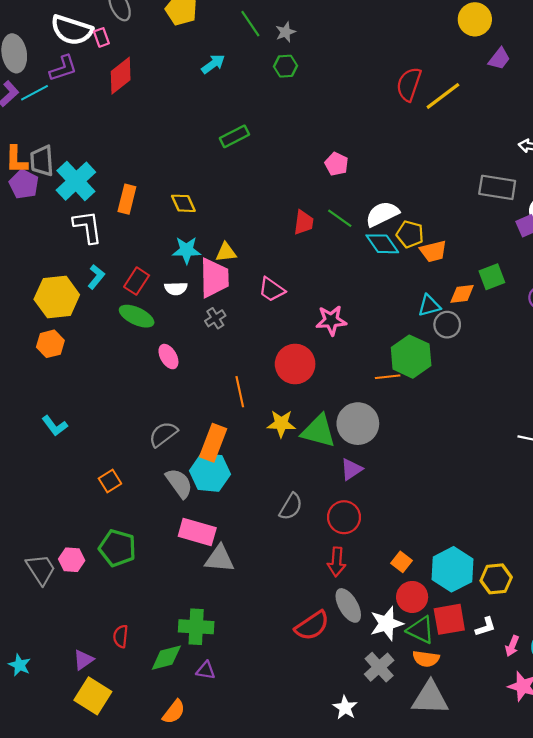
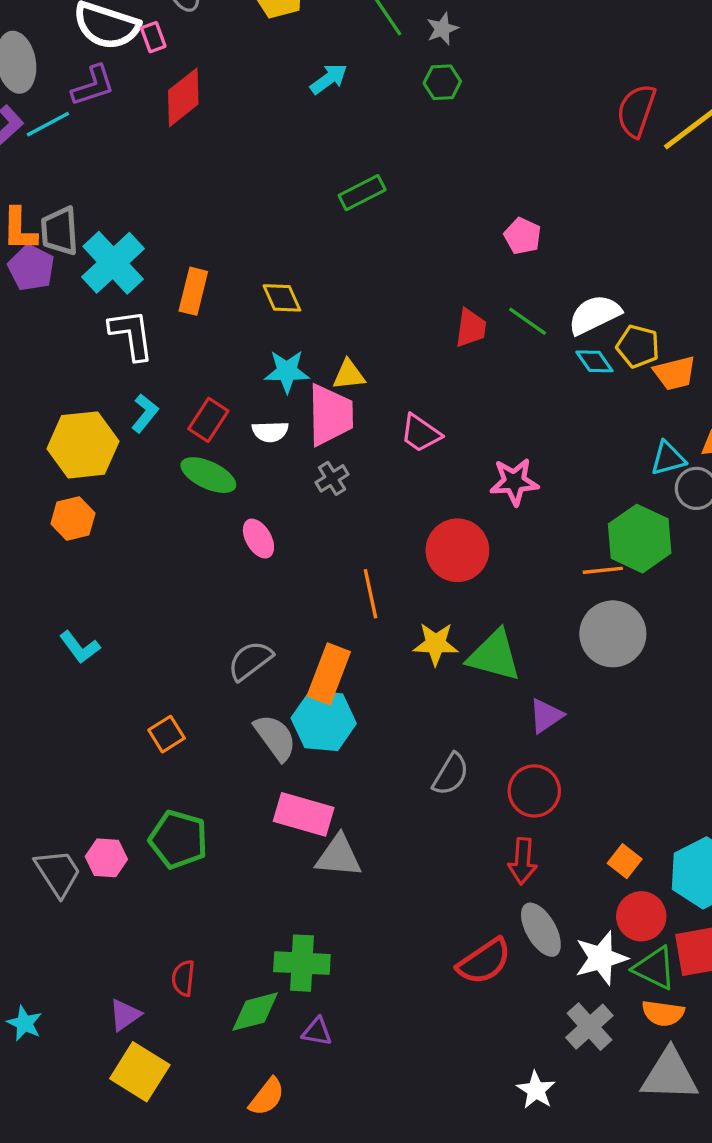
cyan diamond: (382, 244) -> (594, 361), size x0.7
gray circle: (358, 424) -> (613, 634), moved

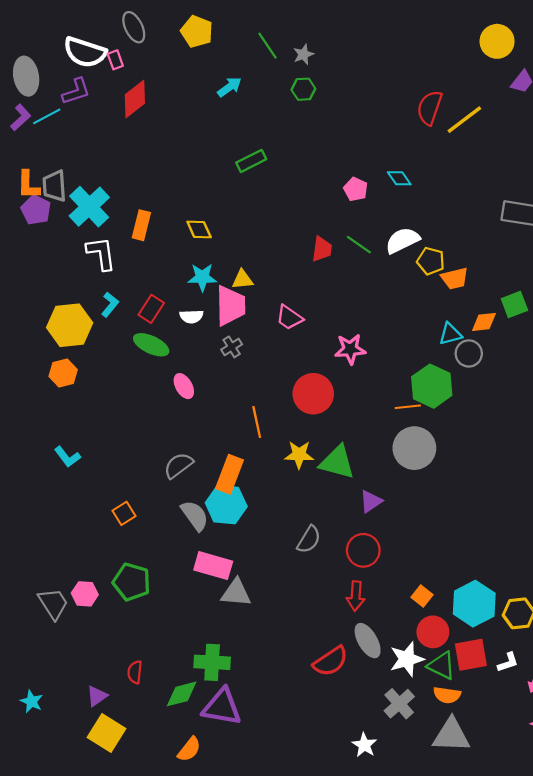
cyan diamond: (594, 361) -> (399, 178), moved
purple triangle: (317, 1032) -> (222, 707), size x2.0

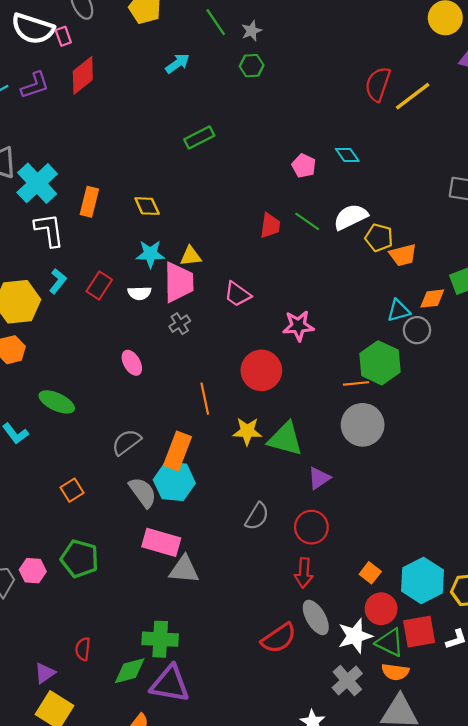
purple L-shape: (76, 91) -> (35, 85), moved
green ellipse: (151, 345) -> (57, 402), moved

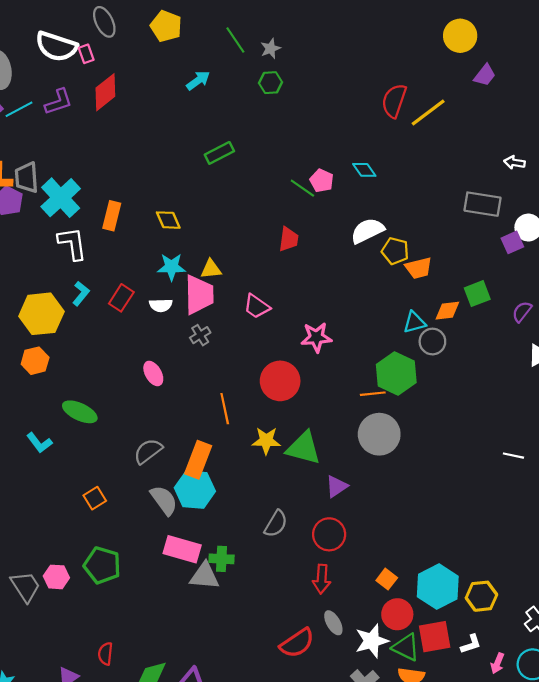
green line: (307, 221) -> (302, 188), moved
gray ellipse: (316, 617) -> (333, 623), size x0.7
green cross: (160, 639) -> (222, 559), moved, size x0.7

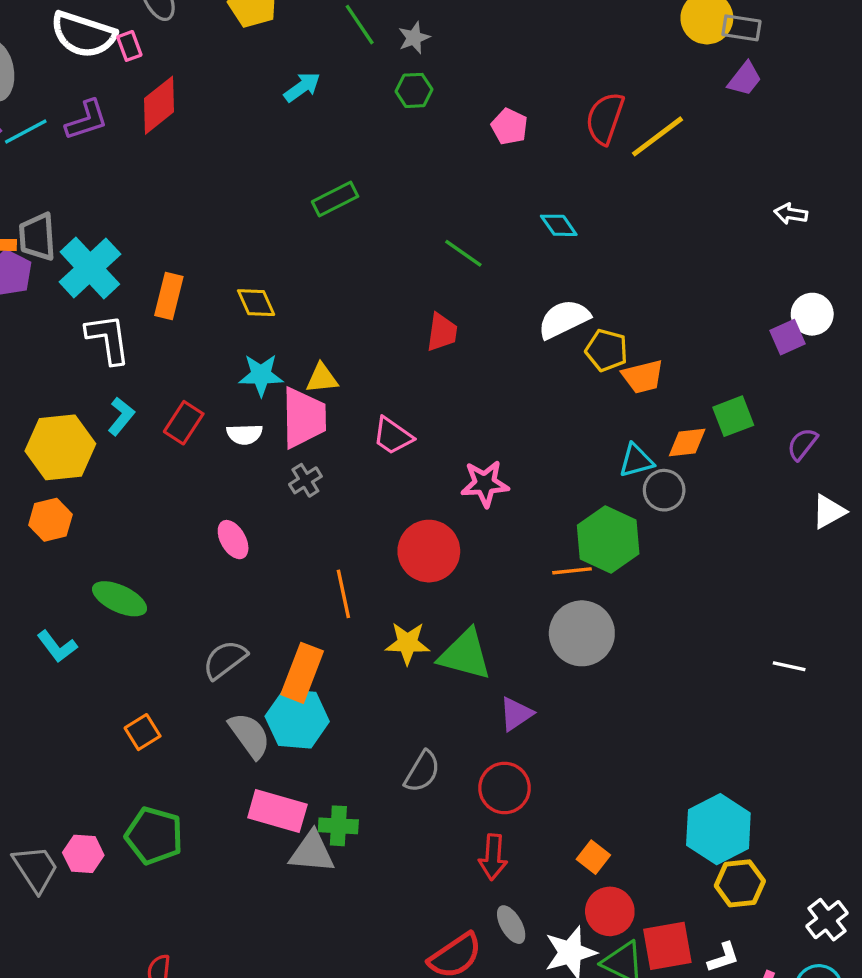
pink pentagon: (322, 181) -> (509, 127), moved
gray rectangle: (483, 204) -> (741, 28), moved, size x0.7
cyan hexagon: (438, 587) -> (718, 829), moved

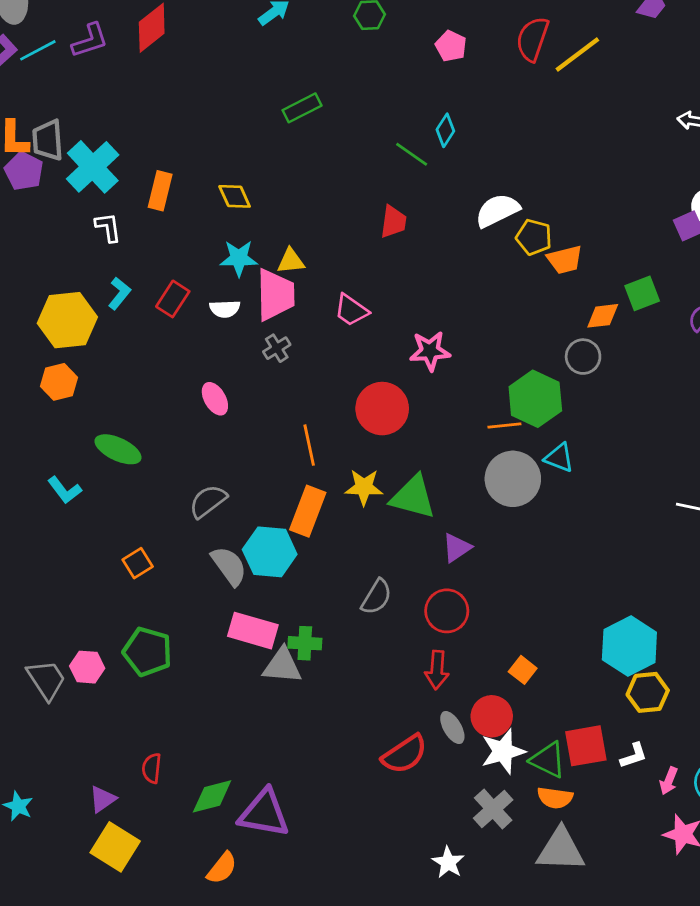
cyan diamond: (559, 225) -> (445, 130), moved, turned 68
white L-shape: (108, 339) -> (108, 227), size x0.7
cyan triangle: (636, 461) -> (559, 458), moved, turned 36
orange rectangle: (302, 673) -> (308, 511), moved
red circle: (610, 911) -> (492, 716), moved

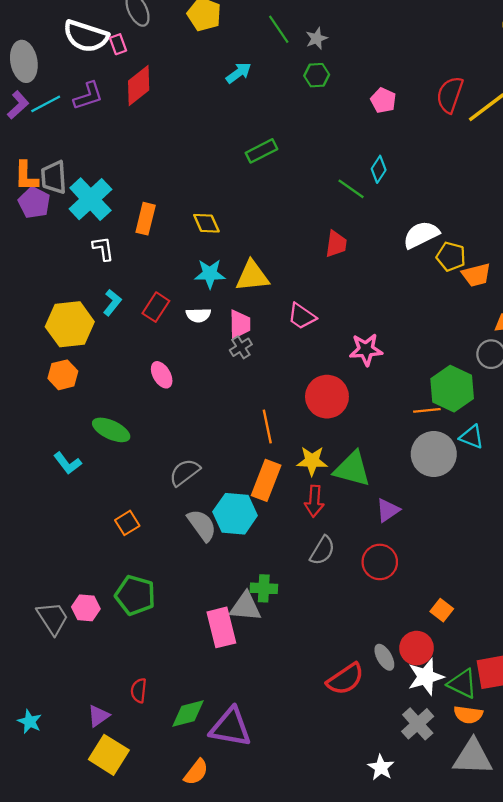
yellow triangle: (291, 261) -> (252, 276), size x1.5
pink trapezoid: (275, 295) -> (240, 324), moved, size x0.7
pink ellipse: (215, 399) -> (162, 375), moved
pink rectangle: (253, 631) -> (221, 627), moved, turned 60
red arrow: (437, 670) -> (314, 501), moved

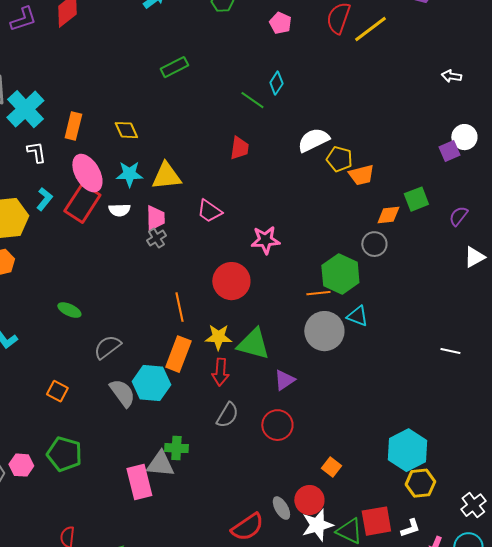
red rectangle: (156, 307) -> (82, 203), size x1.5
pink ellipse: (162, 375) -> (87, 173), moved, size x1.6
green ellipse: (111, 430) -> (69, 310), moved, size x0.7
orange square: (127, 523) -> (57, 391), turned -30

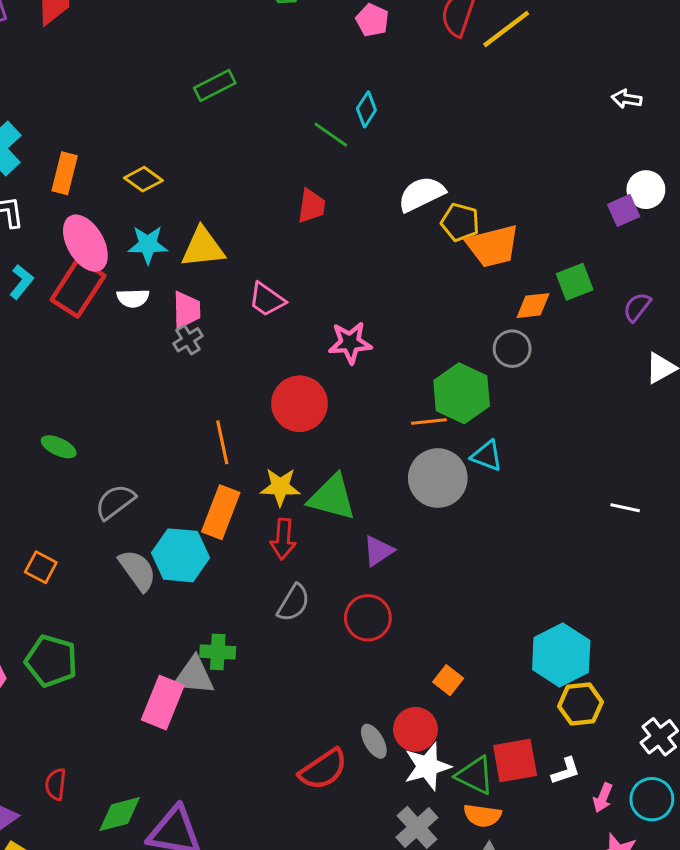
yellow diamond: (126, 130) -> (143, 179), turned -30
orange trapezoid: (361, 175) -> (493, 246), size x1.4
pink rectangle: (139, 482) -> (163, 703), turned 36

